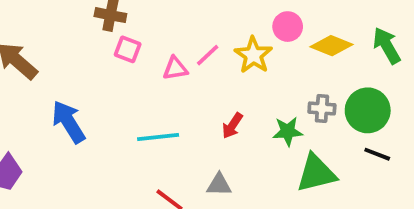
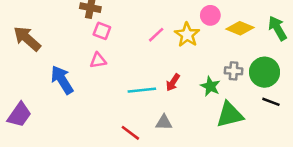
pink triangle: (175, 68) -> (98, 61), moved
green star: (288, 131) -> (210, 86), turned 30
cyan line: (158, 137) -> (142, 90), moved

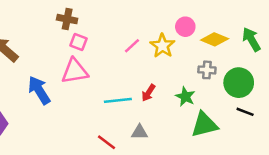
pink triangle: (98, 61) -> (75, 71), size x1.6
gray cross: (234, 71) -> (207, 70), moved

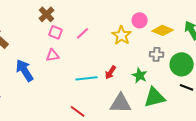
brown cross: (67, 19) -> (47, 14), turned 35
pink line: (132, 46) -> (83, 33), moved
pink triangle: (75, 71) -> (53, 55), size x0.6
gray triangle: (140, 132) -> (121, 103), moved, size x1.6

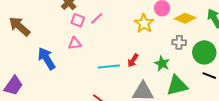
pink line: (83, 33) -> (97, 18), moved

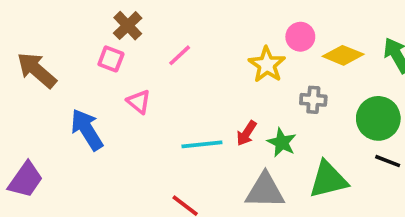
pink square: (78, 20) -> (111, 59), moved
gray cross: (179, 42) -> (313, 100), moved
pink triangle: (75, 43) -> (139, 102), turned 48
green star: (162, 64) -> (282, 143), moved

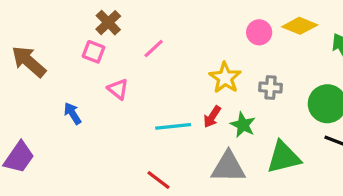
yellow diamond: (343, 55) -> (300, 26), moved
yellow star: (267, 65) -> (225, 78), moved
blue arrow: (87, 130) -> (73, 113), size x0.6

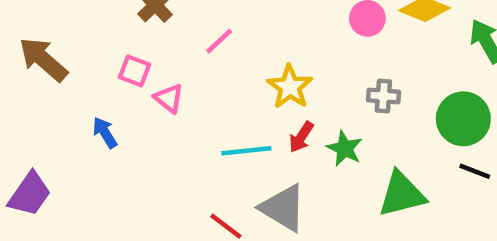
pink square: (94, 52) -> (135, 71), moved
yellow star: (225, 78) -> (290, 87), moved
gray triangle: (228, 167) -> (283, 208), moved, turned 30

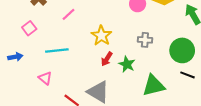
pink square: (135, 71) -> (29, 28), turned 32
pink triangle: (169, 98) -> (45, 78), moved
blue arrow: (105, 133) -> (15, 57), turned 112
cyan line: (246, 151) -> (57, 50), moved

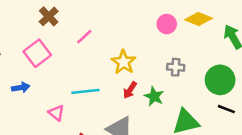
pink square: (29, 28) -> (37, 53), size x1.5
cyan line: (57, 50) -> (85, 91), moved

